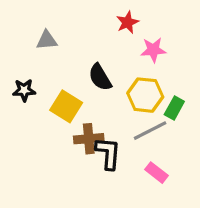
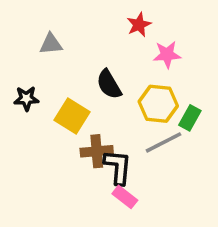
pink rectangle: (157, 173) -> (125, 197), moved

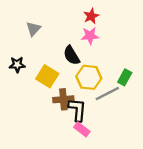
gray triangle: (51, 44) -> (33, 29), turned -42
pink star: (167, 55) -> (90, 36), moved
yellow hexagon: (158, 104) -> (89, 77), moved

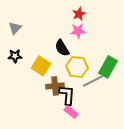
gray triangle: (33, 29) -> (15, 28), moved
green rectangle: (125, 77) -> (108, 67), size x1.5

